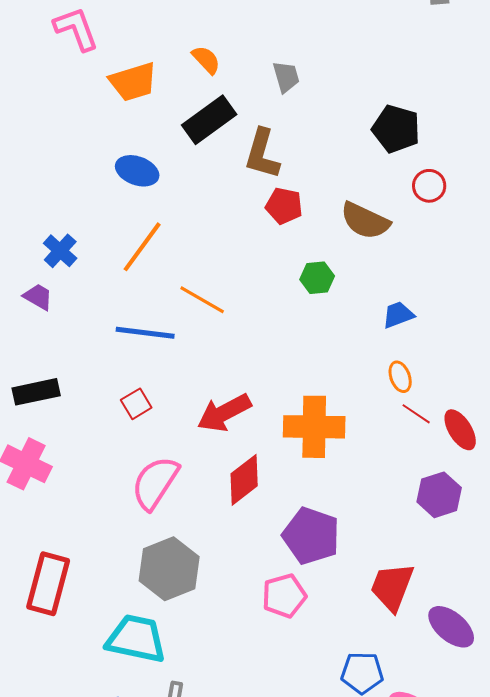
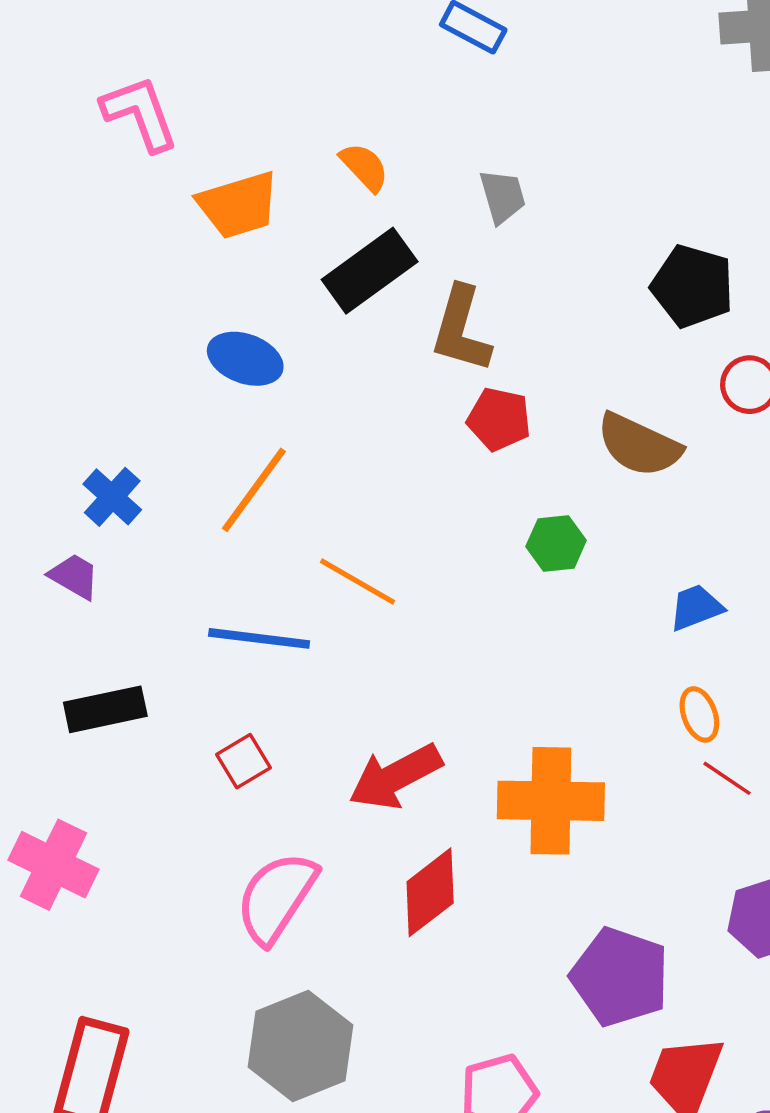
black rectangle: (36, 392) -> (105, 709), moved
purple pentagon: (311, 536) -> (620, 977), moved

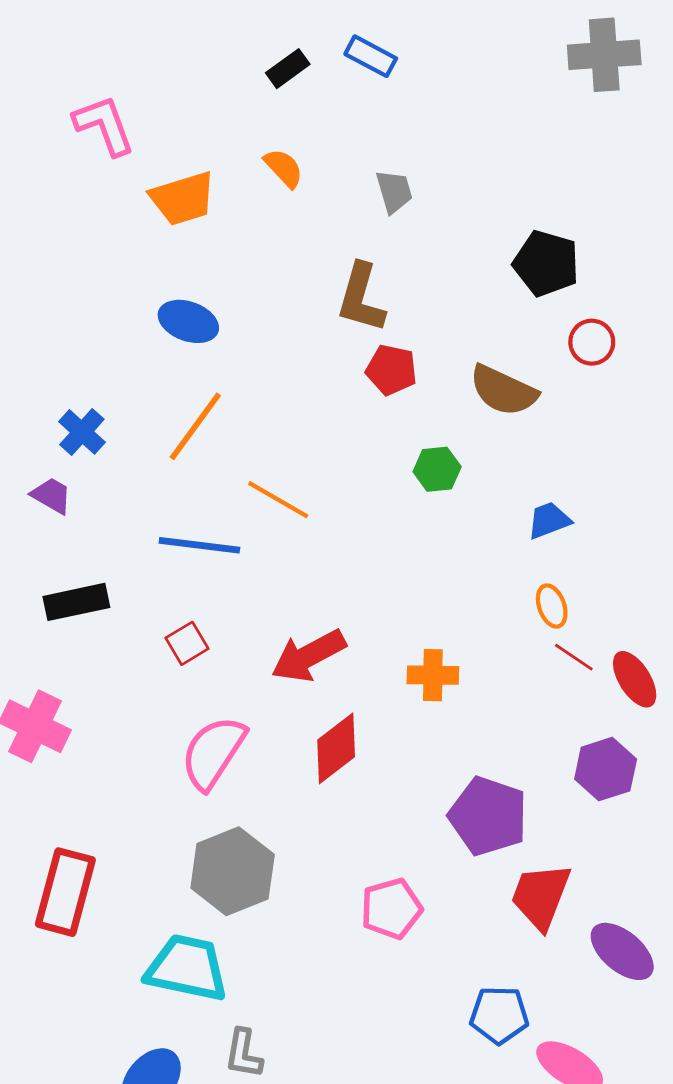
black rectangle: (370, 271) -> (288, 69), moved, size x0.6
orange cross: (551, 801) -> (433, 675), size x0.6

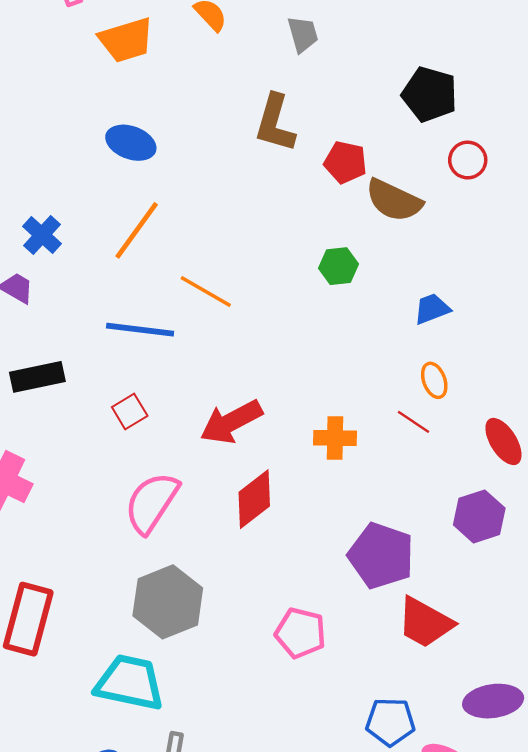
red pentagon: (391, 370) -> (345, 162), moved
red line: (574, 657) -> (413, 422), moved
red trapezoid: (541, 896) -> (425, 623), turned -82
pink pentagon: (391, 909) -> (300, 633), turned 30
purple ellipse: (622, 951) -> (493, 701), moved, turned -48

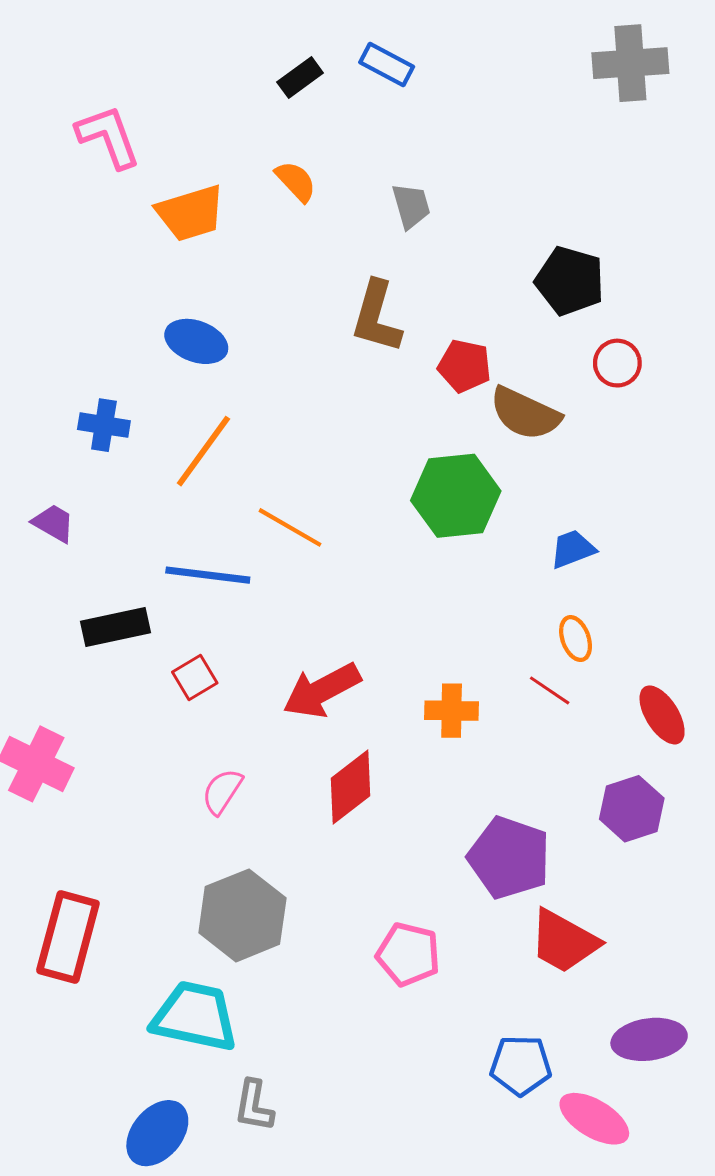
blue cross: (42, 235) -> (104, 425), moved, turned -33
green hexagon: (338, 266) -> (456, 496), size x1.8
black rectangle: (37, 377) -> (116, 627), moved
pink semicircle: (152, 503) -> (222, 791), size x0.6

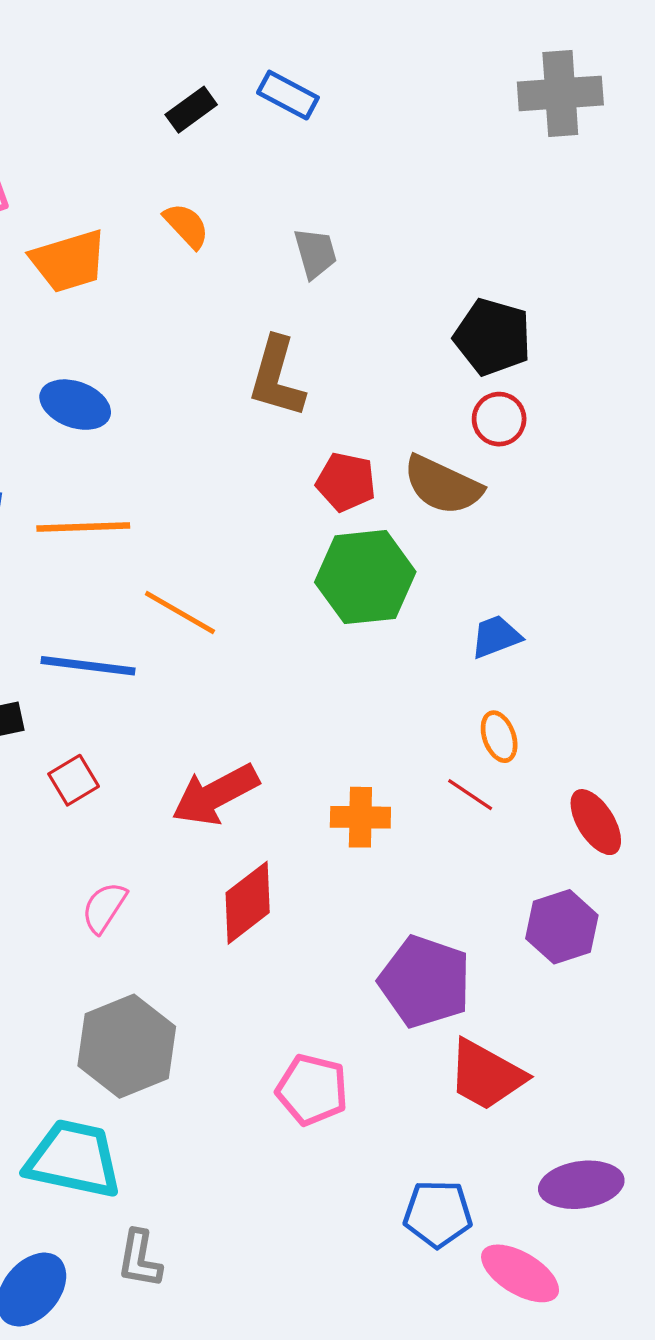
red circle: (617, 363) -> (499, 419), moved
red pentagon: (464, 366) -> (346, 482), moved
orange line: (203, 451) -> (83, 527), turned 52

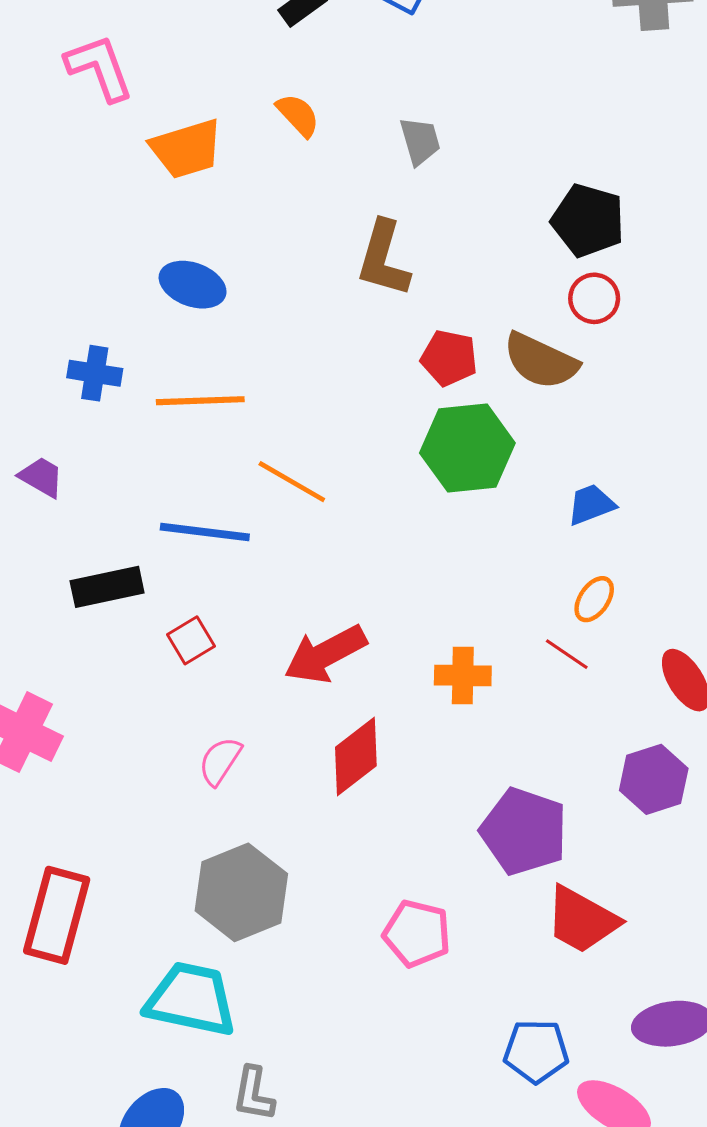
orange ellipse: (499, 737) -> (594, 599), turned 54

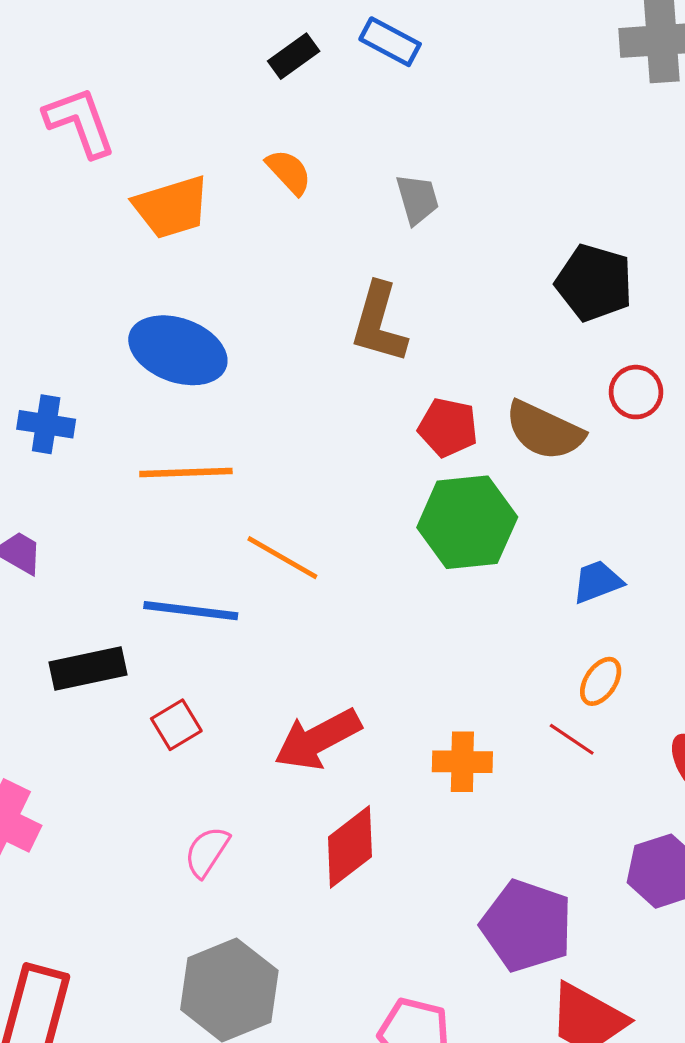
blue ellipse: (193, 285) -> (178, 350), size x1.4
red circle: (594, 298) -> (636, 392), moved
blue cross: (95, 373) -> (46, 424), moved

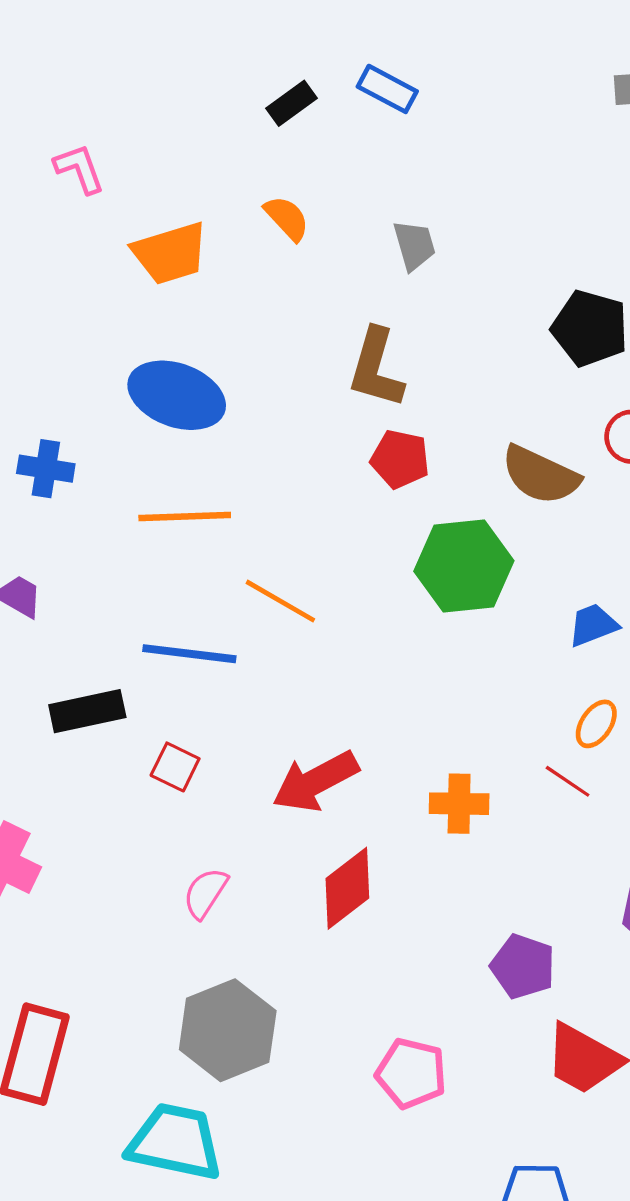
pink L-shape: (80, 122) -> (79, 169), size x0.7
red pentagon: (448, 427) -> (400, 459), moved
red square: (176, 725) -> (175, 767), turned -33
purple pentagon: (527, 926) -> (523, 966), size x0.7

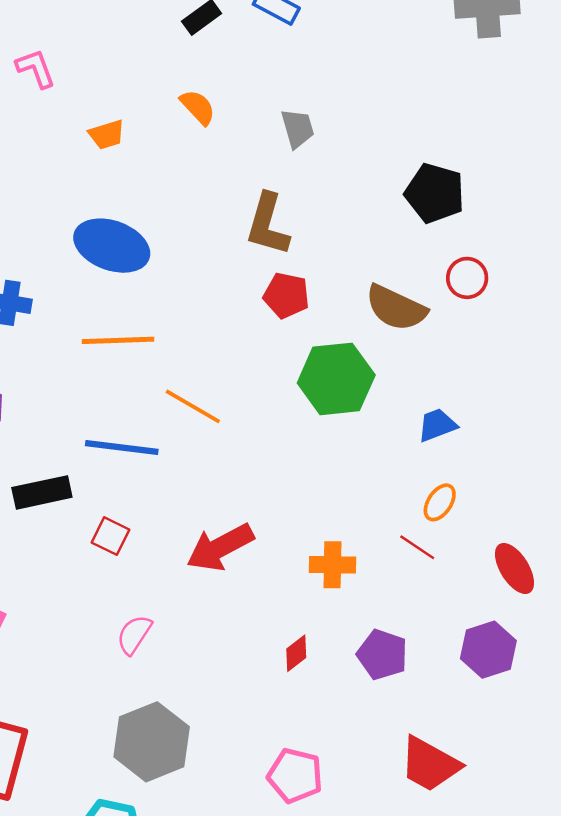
orange trapezoid: (170, 253) -> (107, 135), size x0.6
red diamond: (347, 888) -> (296, 653), moved, size x0.6
purple pentagon: (523, 966) -> (382, 655), moved

